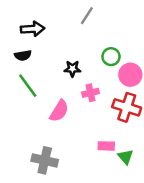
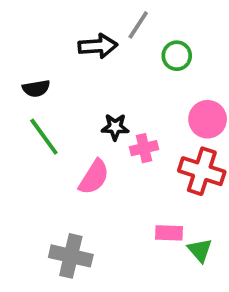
black arrow: (33, 29) -> (98, 46), moved
green circle: (111, 57) -> (177, 56), moved
black star: (72, 69) -> (115, 127), moved

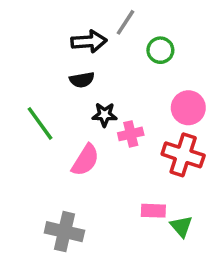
black semicircle: (36, 88) -> (82, 80), moved

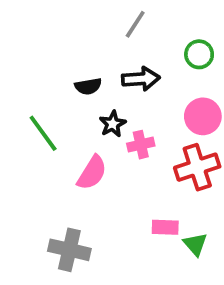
black arrow: (89, 41) -> (141, 79), moved
green circle: (160, 50) -> (199, 54), moved
black star: (105, 115) -> (113, 124), turned -30
red cross: (183, 155) -> (197, 167), turned -36

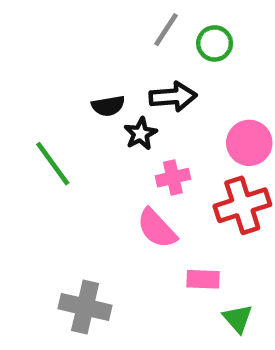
green circle: (199, 54) -> (215, 43), moved
black star: (113, 124) -> (141, 134), moved
pink semicircle: (92, 173) -> (157, 228), moved, turned 105
green triangle: (195, 244) -> (238, 319), moved

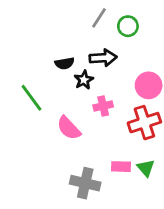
pink semicircle: (157, 228) -> (69, 128), moved
gray cross: (85, 307) -> (85, 183), moved
green triangle: (238, 319) -> (146, 168), moved

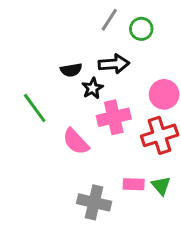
pink cross: (103, 106) -> (114, 117), size x1.5

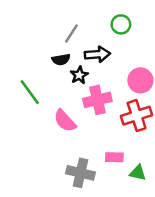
gray line: (109, 20) -> (71, 34), moved
green triangle: (161, 186) -> (138, 173), moved, turned -36

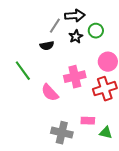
green circle: (121, 24) -> (96, 31), moved
black arrow: (97, 54) -> (75, 16), moved
black star: (79, 75) -> (76, 37), moved

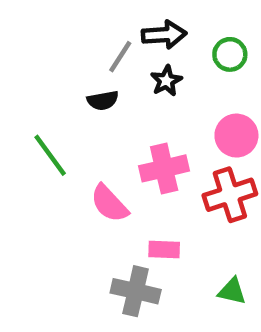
green circle: (96, 31) -> (230, 54), moved
pink rectangle: (88, 121) -> (164, 250), moved

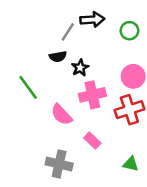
black star: (166, 81) -> (80, 68), moved
pink rectangle: (164, 250) -> (92, 141), turned 42
gray cross: (136, 291) -> (59, 164), moved

